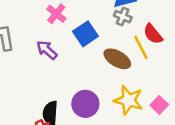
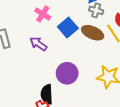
brown ellipse: (117, 59) -> (93, 33), moved
purple circle: (85, 104) -> (67, 73), moved

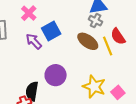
pink cross: (43, 14) -> (29, 13), moved
blue square: (68, 27) -> (51, 31), moved

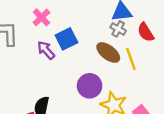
red semicircle: (118, 36) -> (146, 32), moved
purple circle: (56, 75) -> (90, 86), moved

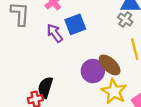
brown ellipse: (108, 53) -> (110, 65), moved

